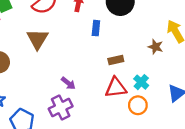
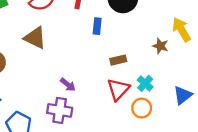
brown triangle: (37, 39) -> (35, 38), turned -35
red triangle: (116, 88) -> (118, 89), turned -40
purple cross: (61, 107) -> (60, 110), turned 35

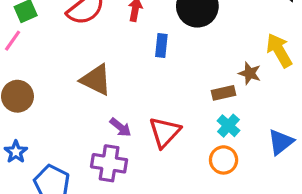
brown triangle: (35, 38) -> (96, 80), moved
brown rectangle: (118, 60) -> (224, 93), moved
red triangle: (118, 89) -> (165, 132), moved

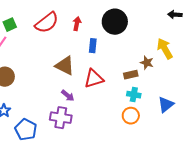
brown triangle: (96, 80) -> (65, 66), moved
cyan cross: (228, 126) -> (134, 95), turned -32
red triangle: (165, 132) -> (94, 79), moved, turned 30

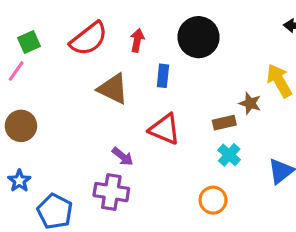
brown triangle: (65, 66) -> (113, 89), moved
red triangle: (94, 79) -> (165, 129), turned 40
cyan cross: (134, 95) -> (229, 155), turned 32
orange circle: (131, 116) -> (213, 200), moved

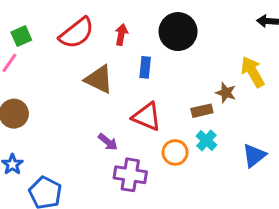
purple cross: (111, 192) -> (130, 175), moved
orange circle: (213, 200) -> (175, 152), moved

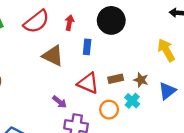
brown star: (226, 93) -> (141, 80), moved
brown rectangle: (202, 111) -> (116, 79), moved
blue triangle: (254, 155) -> (167, 91), moved

